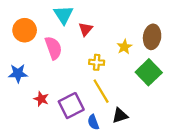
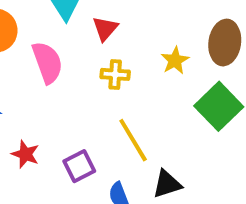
yellow cross: (97, 62) -> (115, 74), moved
purple square: (71, 106) -> (79, 166), size x0.7

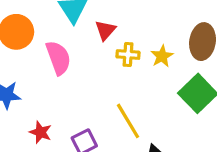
yellow cross: (115, 74) -> (128, 55), moved

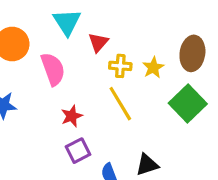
yellow line: (128, 121) -> (120, 104), moved
red star: (41, 132) -> (72, 116), moved, turned 30

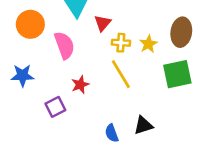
green square: (188, 104) -> (177, 74), turned 32
purple square: (78, 151) -> (55, 107), moved

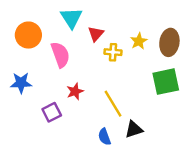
yellow star: (148, 44) -> (139, 41), moved
yellow line: (121, 74) -> (113, 104), moved

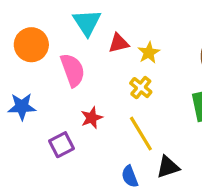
red triangle: (96, 34) -> (119, 43), turned 35
yellow star: (139, 41) -> (149, 53), moved
yellow cross: (113, 52) -> (141, 88), moved, turned 35

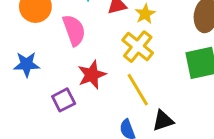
yellow cross: (141, 88) -> (138, 47), size x1.5
red star: (92, 118) -> (92, 75), size x1.4

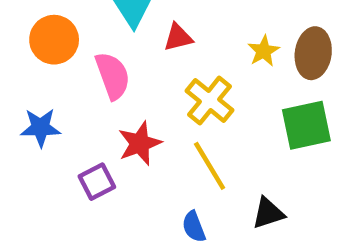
yellow star: (145, 14) -> (264, 51), moved
black triangle: (163, 121) -> (268, 213), moved

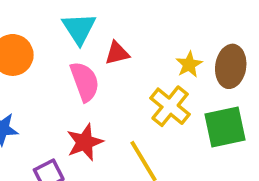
pink semicircle: (113, 76) -> (85, 82), moved
yellow cross: (210, 101) -> (170, 106), moved

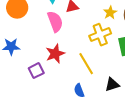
yellow cross: (170, 106) -> (100, 35), turned 30

